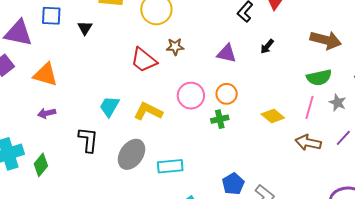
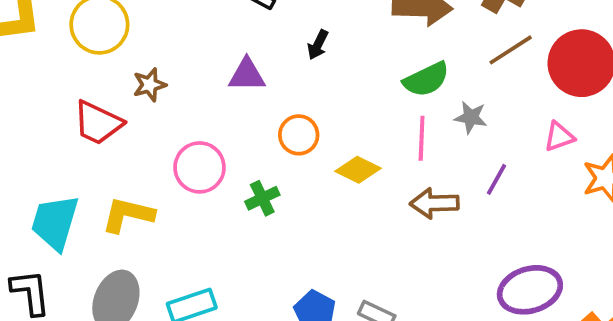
orange circle: (227, 94) -> (299, 135), moved
cyan trapezoid: (109, 106) -> (55, 222), size x1.4

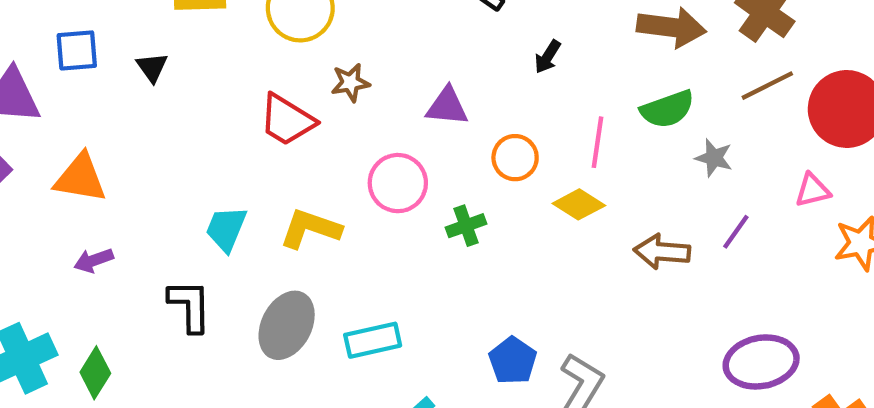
purple triangle: (247, 75) -> (447, 106), moved
pink line: (422, 138) -> (598, 142), moved
cyan trapezoid: (55, 222) -> (226, 229), size x0.7

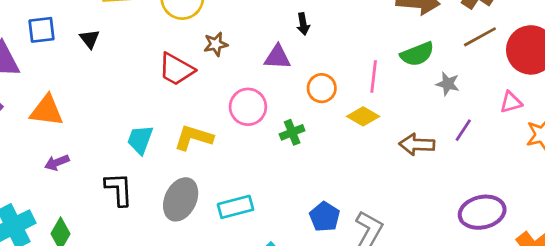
black arrow: (548, 57) -> (303, 24), moved, turned -40

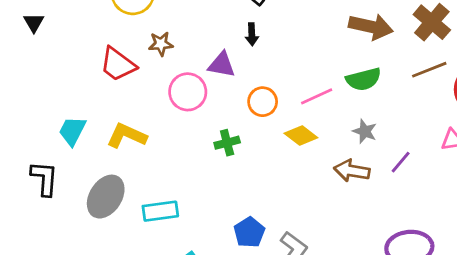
pink line: (374, 76) -> (317, 96), turned 52
gray star: (448, 84) -> (365, 131), moved
pink circle: (248, 107) -> (188, 92), moved

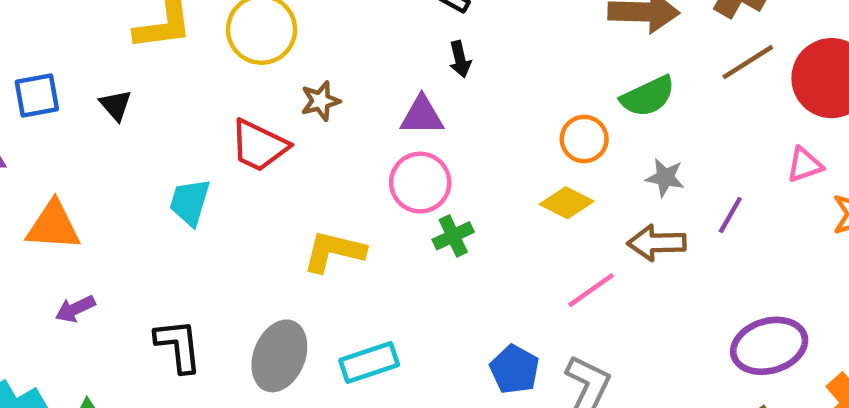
pink circle: (188, 92) -> (420, 183), moved
pink line: (317, 96) -> (591, 290), moved
orange circle: (263, 102) -> (584, 139), moved
cyan trapezoid: (72, 131) -> (190, 202), moved
yellow L-shape: (127, 136) -> (334, 251), moved

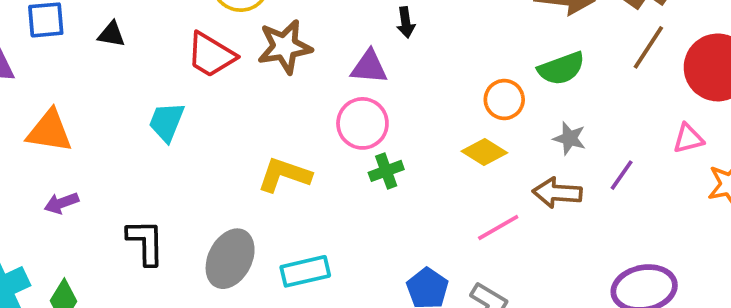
brown line: (748, 62) -> (648, 47), turned -30
brown star: (320, 101) -> (285, 47), size x1.6
black triangle: (116, 105) -> (112, 34), turned -44
red trapezoid: (259, 146) -> (211, 55), moved

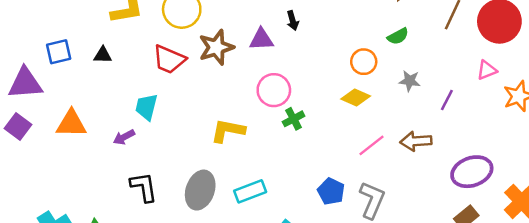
purple triangle: (369, 67) -> (261, 39), moved
green semicircle: (561, 68) -> (398, 36), size x0.7
brown arrow: (557, 193) -> (416, 141), moved
purple arrow: (61, 203) -> (124, 137), moved

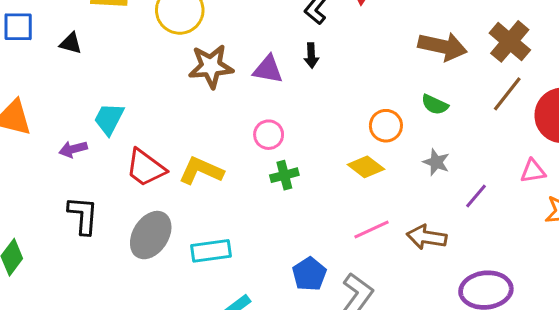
green semicircle: (398, 36) -> (435, 105), turned 40
red trapezoid: (169, 59) -> (146, 168), moved
pink circle: (274, 90) -> (269, 135), size x0.7

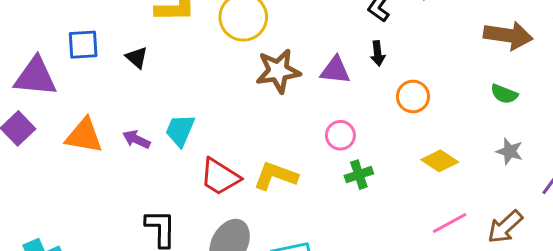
black triangle: (71, 43) -> (137, 58), turned 30
orange circle: (386, 126) -> (413, 96), moved
purple arrow: (73, 149) -> (136, 139), moved, turned 44
brown arrow: (427, 237) -> (505, 227), turned -48

